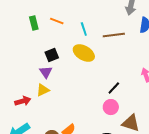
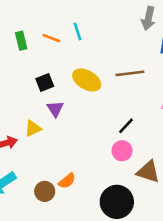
cyan line: (84, 29) -> (77, 31), moved
brown line: (114, 35) -> (130, 73), moved
purple triangle: (46, 72) -> (55, 109), moved

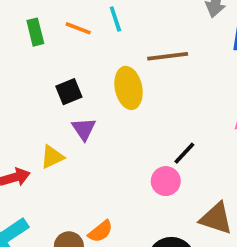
brown line: (130, 73) -> (168, 56), moved
yellow ellipse: (87, 80) -> (129, 88), turned 48
pink circle: (122, 151) -> (166, 181), moved

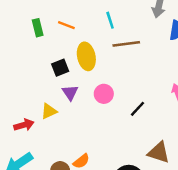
cyan line: (115, 19) -> (110, 20), moved
yellow ellipse: (129, 88) -> (86, 56), moved
pink circle: (166, 181) -> (104, 94), moved

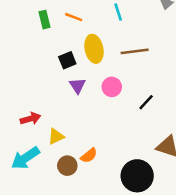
brown line: (126, 44) -> (135, 51), moved
yellow triangle: (49, 111) -> (56, 136), moved

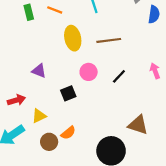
black square: (67, 60) -> (68, 93), moved
purple triangle: (77, 86) -> (39, 71), moved, turned -35
black line: (146, 102) -> (119, 76), moved

